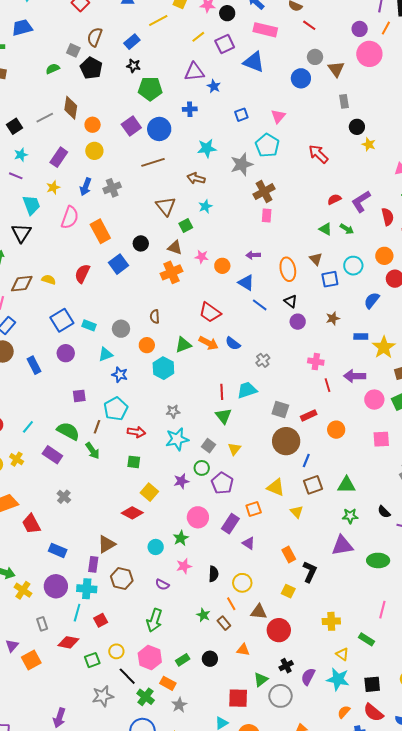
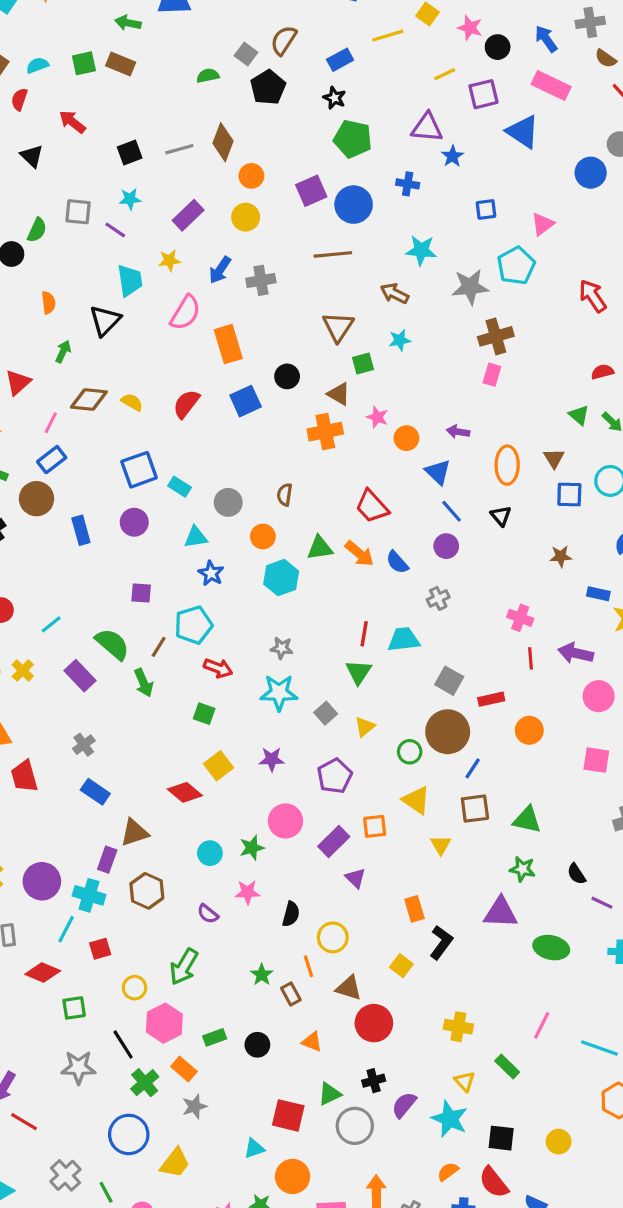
purple circle: (298, 322) -> (446, 546), moved
green circle: (202, 468) -> (410, 752), moved
blue rectangle: (58, 550) -> (95, 792), moved
yellow circle: (116, 651) -> (135, 988), moved

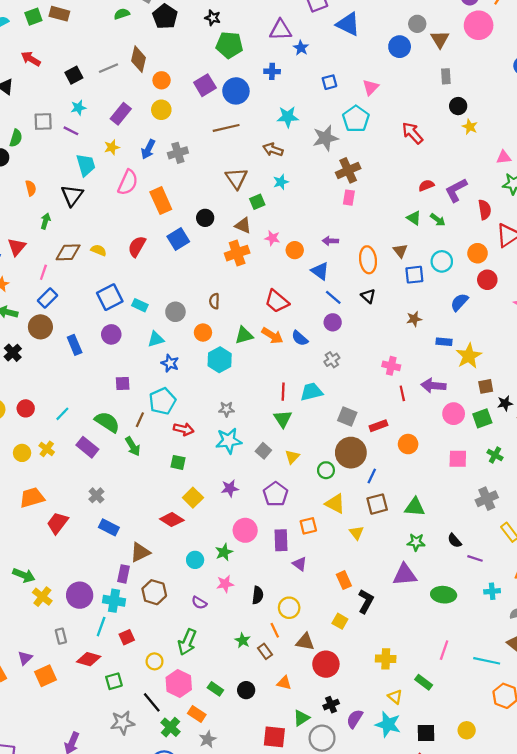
red trapezoid: (24, 776) -> (58, 523), turned 60
purple rectangle: (334, 842) -> (281, 540), turned -40
green rectangle: (215, 1037) -> (215, 689), turned 63

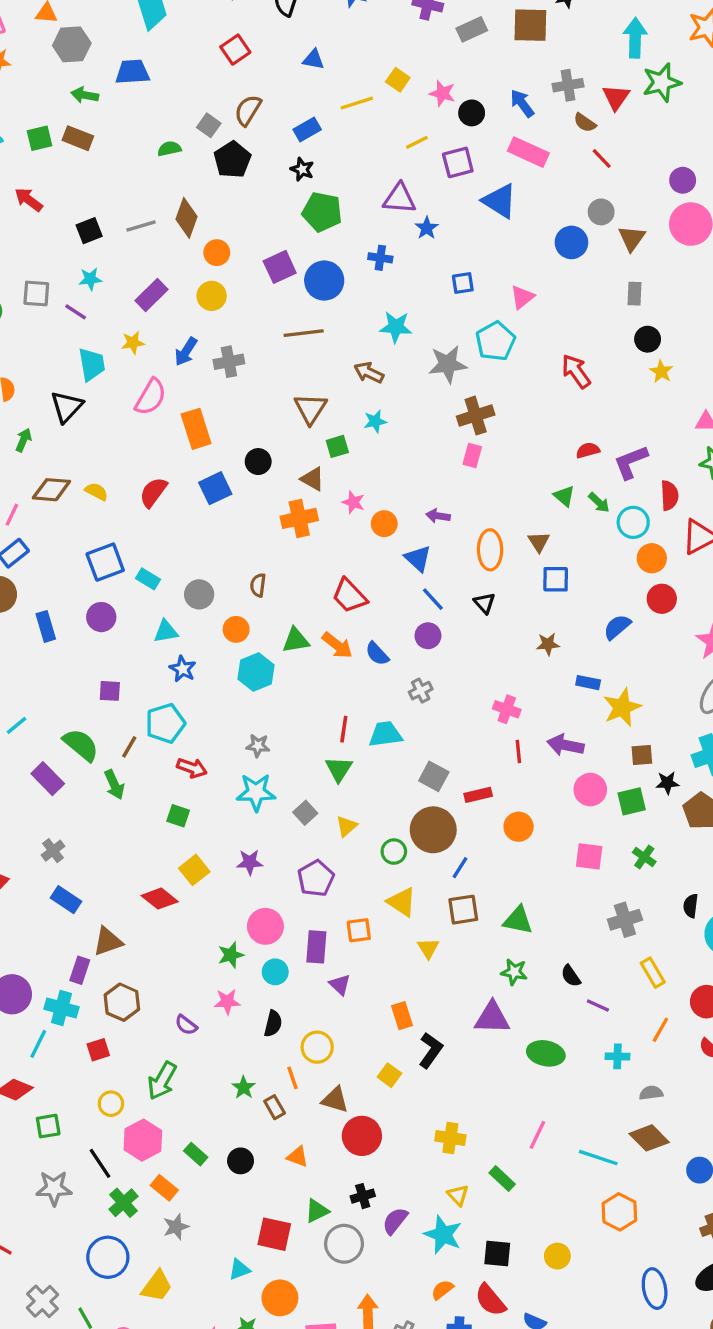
cyan circle: (442, 261) -> (633, 522), moved
cyan circle: (195, 560) -> (275, 972), moved
red square: (127, 637) -> (98, 1050), moved

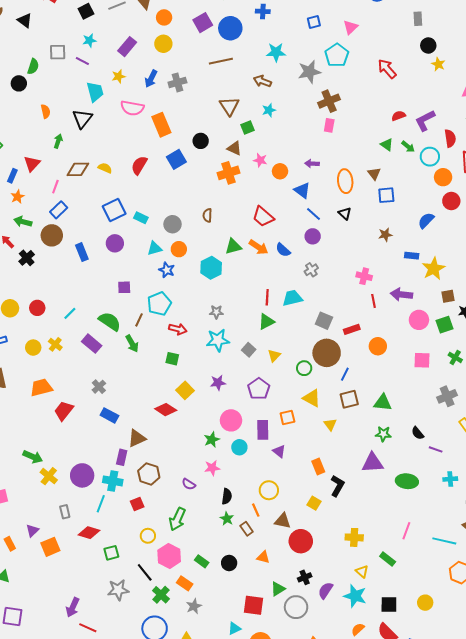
pink semicircle: (151, 397) -> (132, 108), turned 75
orange circle: (236, 629) -> (179, 249), moved
green triangle: (339, 769) -> (266, 322), turned 36
black semicircle: (273, 1024) -> (227, 496), moved

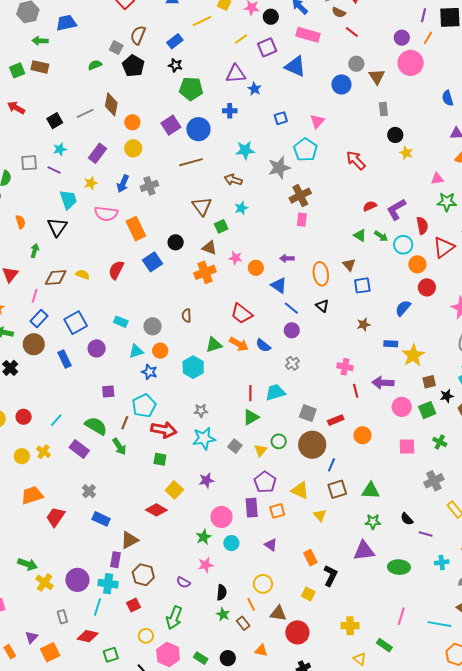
blue square: (114, 210) -> (76, 323), moved
red arrow: (178, 329) -> (164, 430), size x1.4
green circle: (304, 368) -> (279, 441), moved
purple pentagon: (259, 389) -> (265, 482), moved
purple rectangle: (263, 430) -> (252, 508), moved

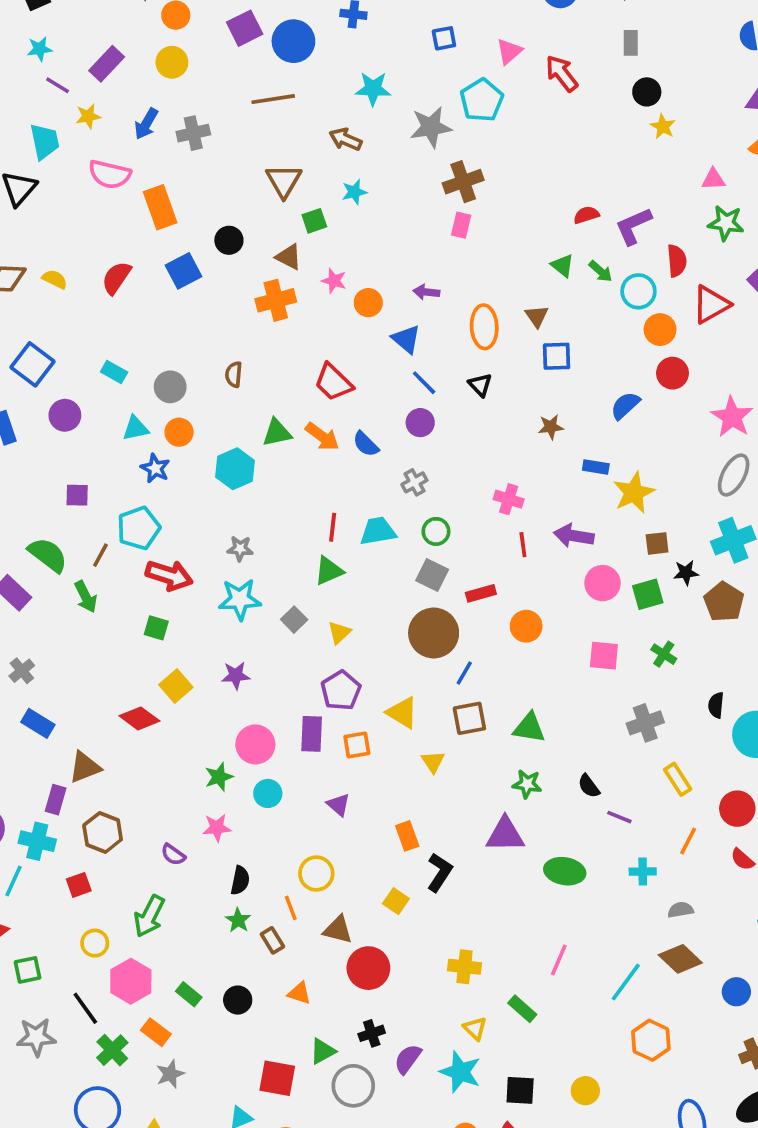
red arrow: (356, 160) -> (562, 73), moved
purple line: (54, 170) -> (58, 85), moved
blue square: (76, 323) -> (33, 364), turned -30
green circle: (279, 441) -> (436, 531), moved
cyan line: (439, 624) -> (626, 982), turned -70

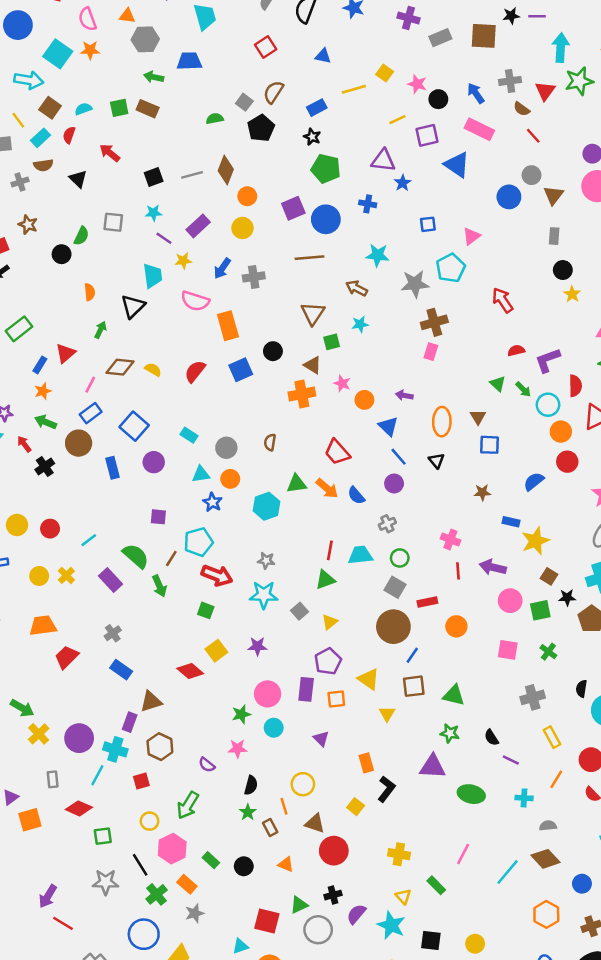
red arrow: (562, 73) -> (503, 300), moved
brown square: (657, 543) -> (549, 576), turned 35
orange hexagon: (651, 1040) -> (546, 914), moved

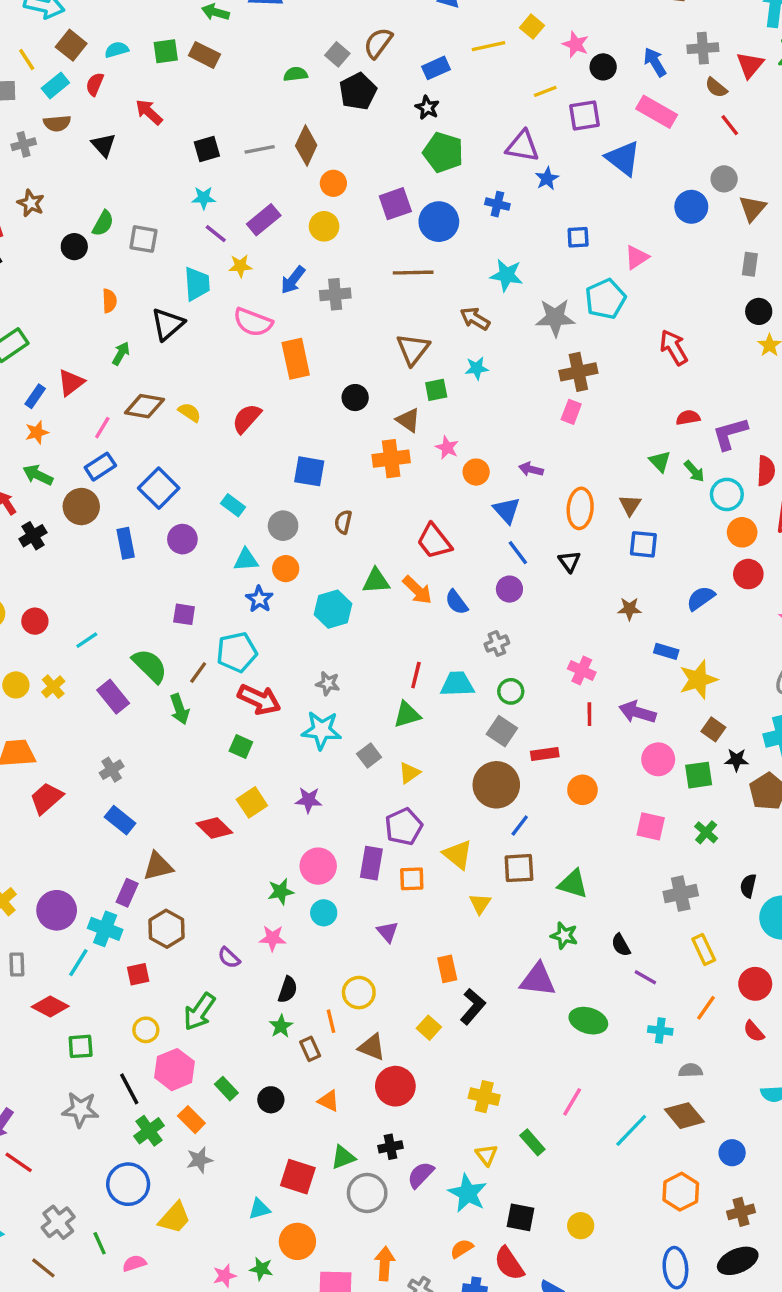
gray square: (113, 222) -> (143, 239), moved
blue square: (241, 370) -> (309, 471), moved, turned 30

